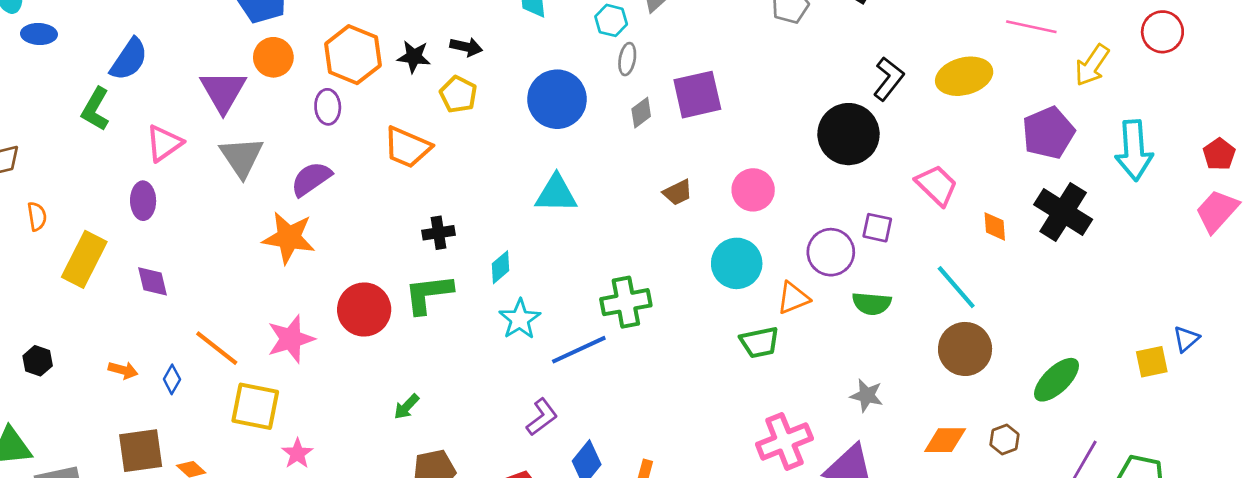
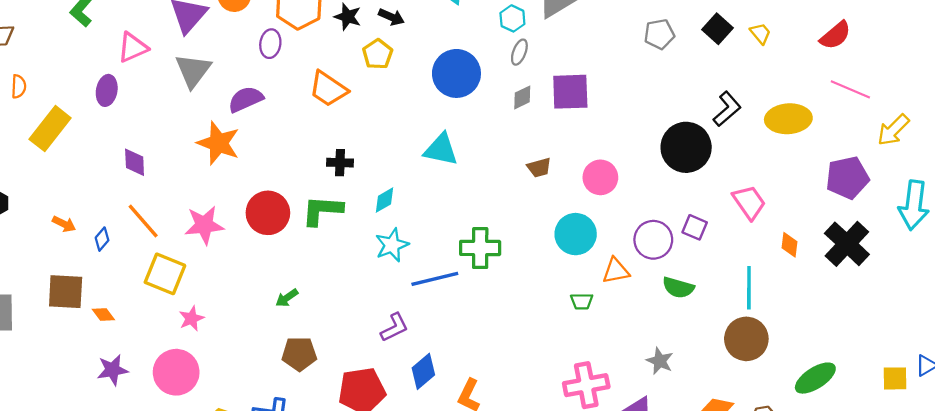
purple diamond: (153, 281) -> (135, 162), moved
cyan line: (956, 287) -> (749, 288), turned 30
green trapezoid: (760, 342) -> (582, 301), size x0.7

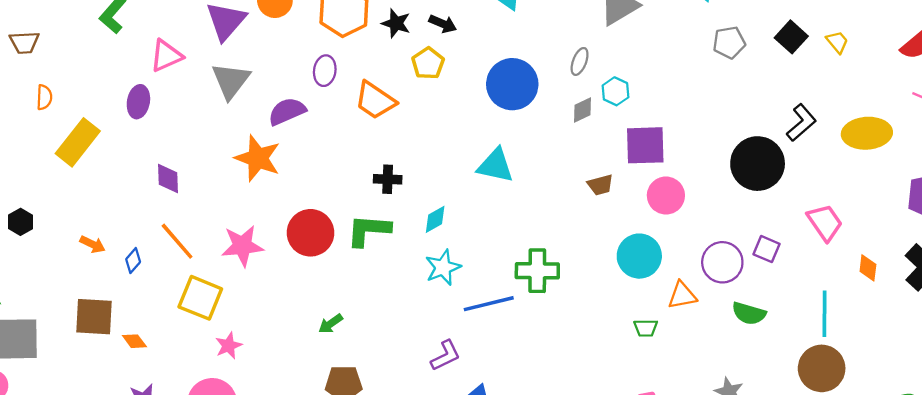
cyan hexagon: (512, 18) -> (616, 91), moved
purple ellipse: (270, 44) -> (325, 71), moved
purple square: (570, 92) -> (645, 145), moved

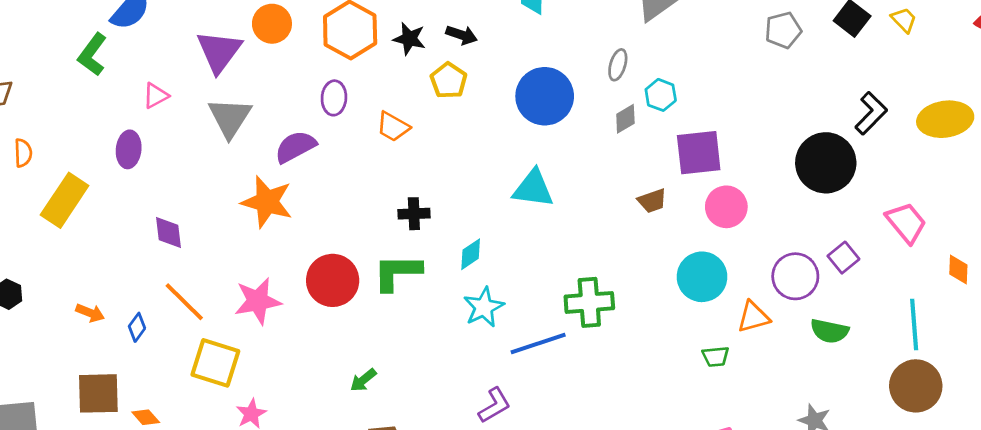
pink triangle: (166, 56) -> (156, 96), size x0.7
orange trapezoid: (375, 100) -> (393, 127), size x0.7
purple square: (767, 249) -> (843, 258), turned 32

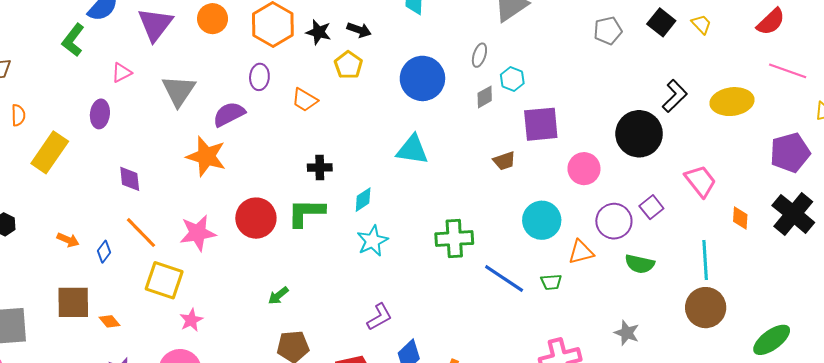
purple triangle: (219, 51) -> (155, 24), moved
pink circle: (726, 207) -> (584, 169), moved
blue line: (538, 344) -> (504, 278), moved, turned 51

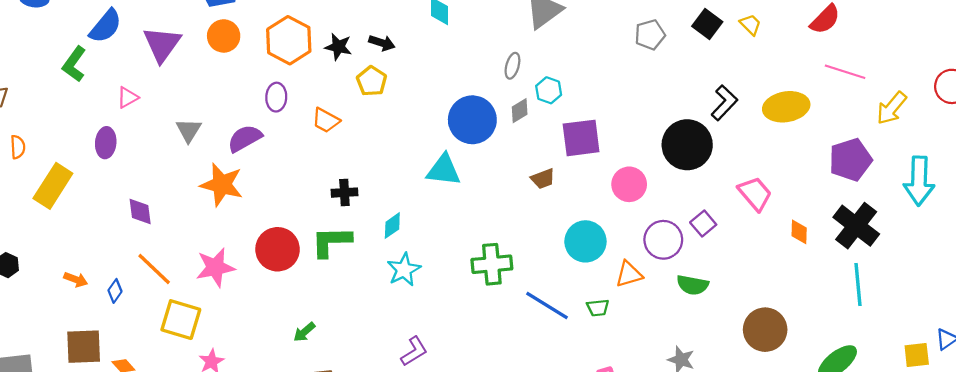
blue circle: (422, 78) -> (472, 120), moved
gray triangle: (179, 91) -> (189, 130), moved, size x0.7
cyan line: (705, 260) -> (858, 285), moved

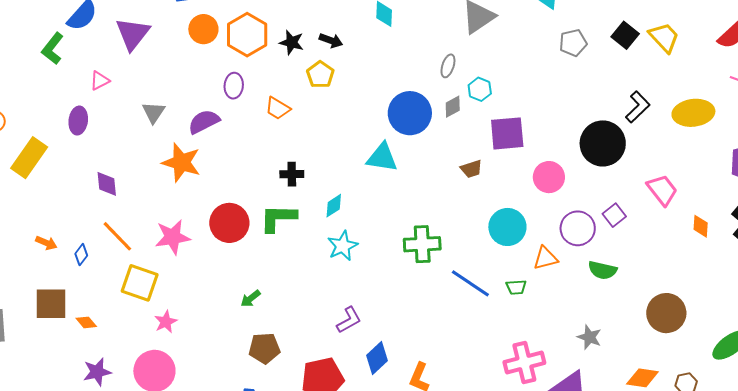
yellow trapezoid: (750, 25) -> (664, 37), size x1.6
orange circle: (224, 36) -> (203, 29), moved

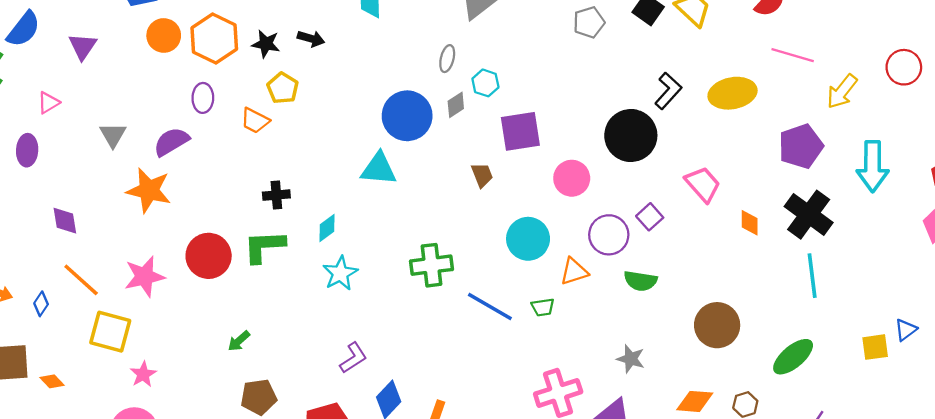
purple triangle: (133, 34) -> (83, 46), size x0.7
yellow pentagon: (320, 75) -> (283, 88), moved
brown trapezoid: (471, 169) -> (482, 175), turned -90

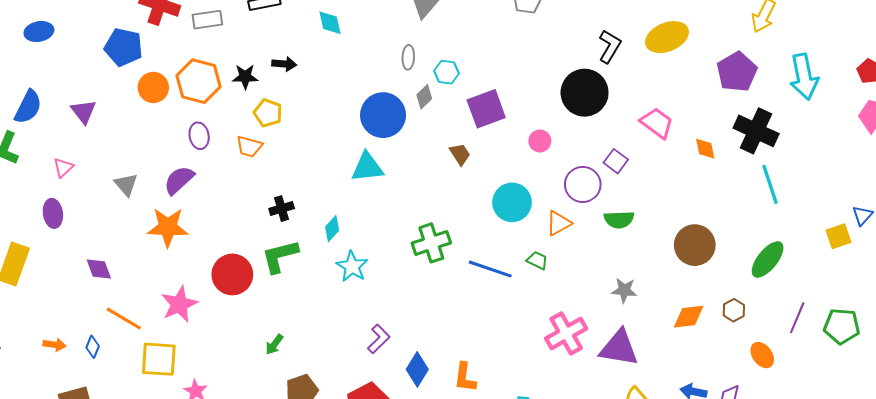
pink circle: (572, 178) -> (540, 141), size x0.7
green trapezoid: (543, 307) -> (537, 260), turned -135

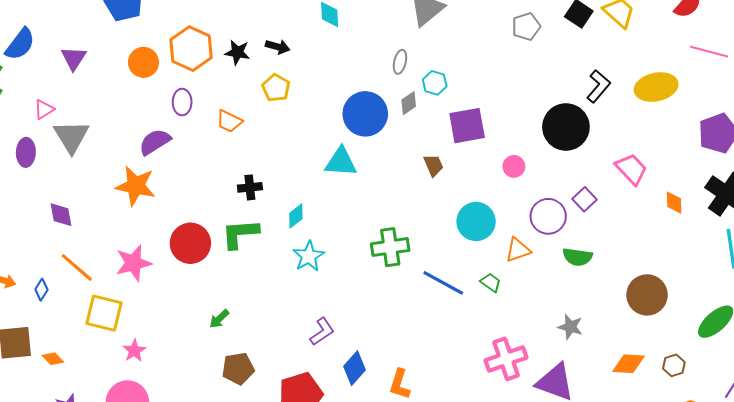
orange circle: (153, 87) -> (143, 62), moved
yellow pentagon: (268, 113) -> (276, 88), moved
gray triangle: (126, 185) -> (71, 137), moved, size x1.5

